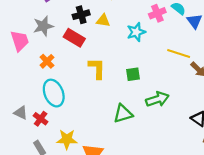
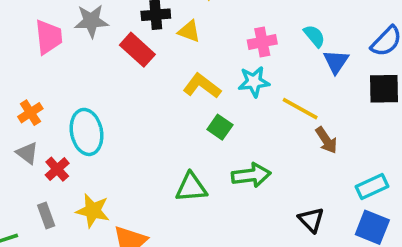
pink cross: (157, 13) -> (262, 42), moved
cyan star: (136, 32) -> (254, 82), moved
orange cross: (47, 61) -> (30, 113), moved
yellow L-shape: (97, 68) -> (202, 86), moved, turned -65
green square: (133, 74) -> (220, 127), turned 32

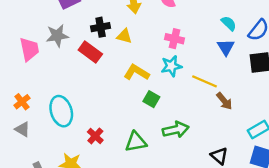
cyan semicircle: (314, 36) -> (229, 23), moved
pink cross: (262, 42) -> (174, 39), turned 30
red cross: (57, 169) -> (95, 136), moved

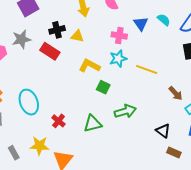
blue triangle: (226, 47) -> (141, 24), moved
brown arrow: (224, 101) -> (176, 93), moved

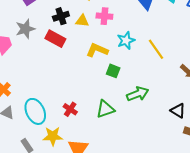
pink cross: (119, 35) -> (104, 16), moved
yellow line: (147, 69) -> (156, 49), turned 40
cyan ellipse: (29, 102) -> (35, 111), moved

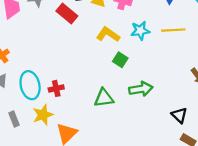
yellow line: (156, 49) -> (173, 30), moved, turned -70
red cross: (70, 109) -> (56, 88), moved, turned 32
yellow star: (53, 136) -> (43, 115), turned -30

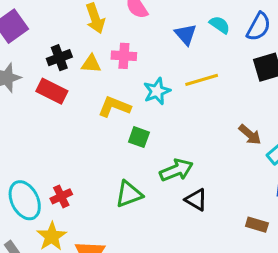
black triangle: (179, 115) -> (196, 200), moved

